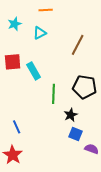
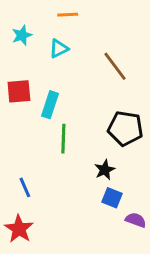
brown line: (78, 45) -> (115, 66), turned -65
cyan rectangle: (34, 71) -> (50, 105), turned 48
green line: (54, 94) -> (63, 139), moved

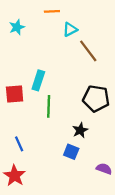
cyan triangle: (59, 49) -> (70, 29), moved
red square: (19, 91) -> (15, 94), moved
blue square: (112, 198) -> (71, 152), moved

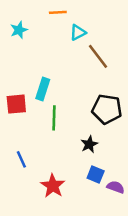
blue square: (71, 152) -> (96, 175), moved
red star: (15, 176) -> (53, 186), moved

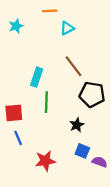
brown line: (98, 56) -> (74, 66), moved
red square: (16, 104) -> (14, 113), moved
red star: (53, 186) -> (45, 161), turned 30

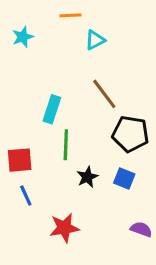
black star: (77, 125) -> (87, 177), moved
blue square: (82, 151) -> (124, 179), moved

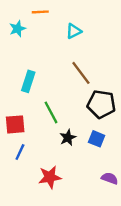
orange line: (70, 15) -> (40, 12), moved
cyan rectangle: (52, 109) -> (28, 81), moved
green line: (66, 145) -> (51, 112), turned -30
blue line: (26, 195) -> (20, 152), turned 49

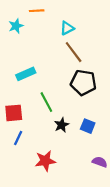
brown line: (81, 73) -> (74, 52), moved
cyan rectangle: (28, 81) -> (26, 74), turned 48
black pentagon: (101, 104) -> (83, 83), moved

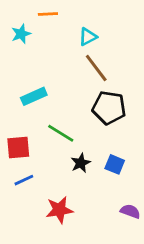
green line: (46, 102) -> (61, 133), turned -30
blue line: (18, 138) -> (24, 180), turned 40

